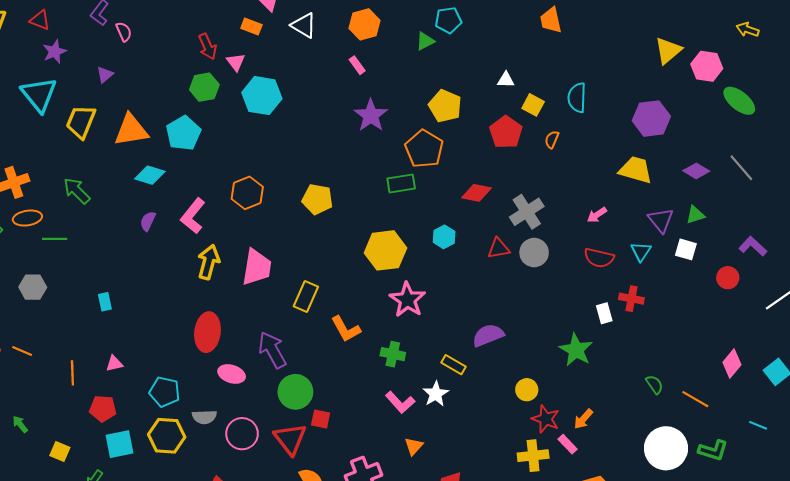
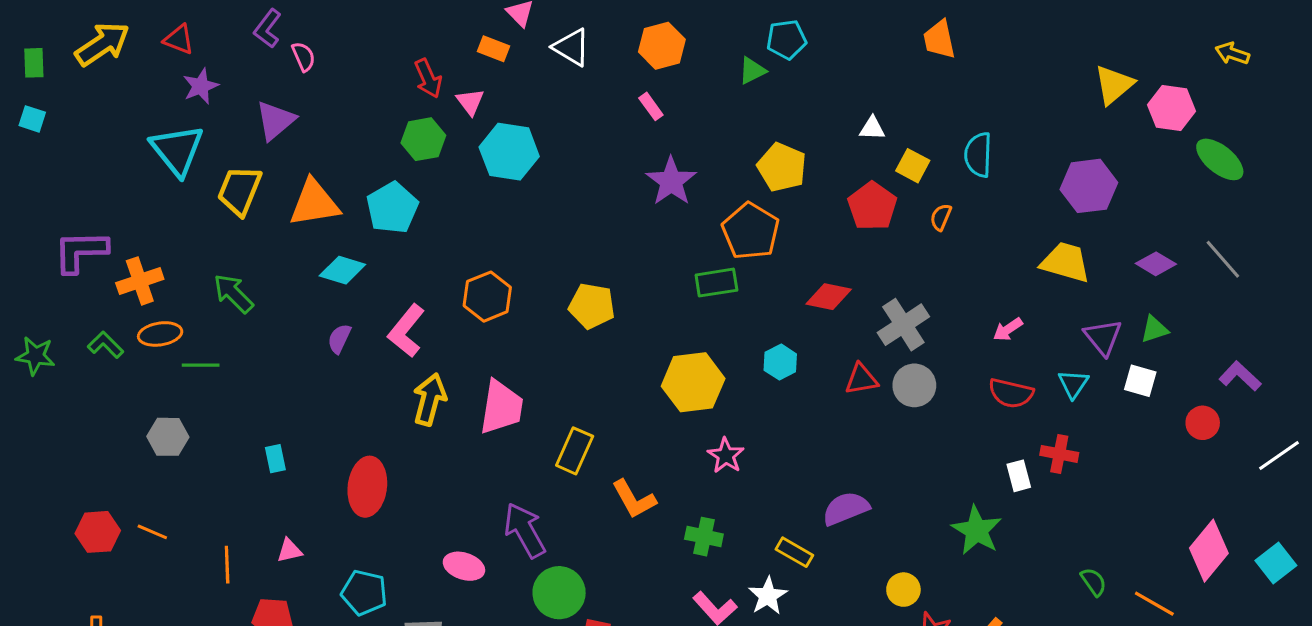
purple triangle: (105, 75) -> (275, 120), size x1.6
pink star: (407, 300) -> (726, 456), size x0.7
red ellipse: (207, 332) -> (367, 487), moved
pink diamond: (732, 364) -> (1209, 551), size x1.4

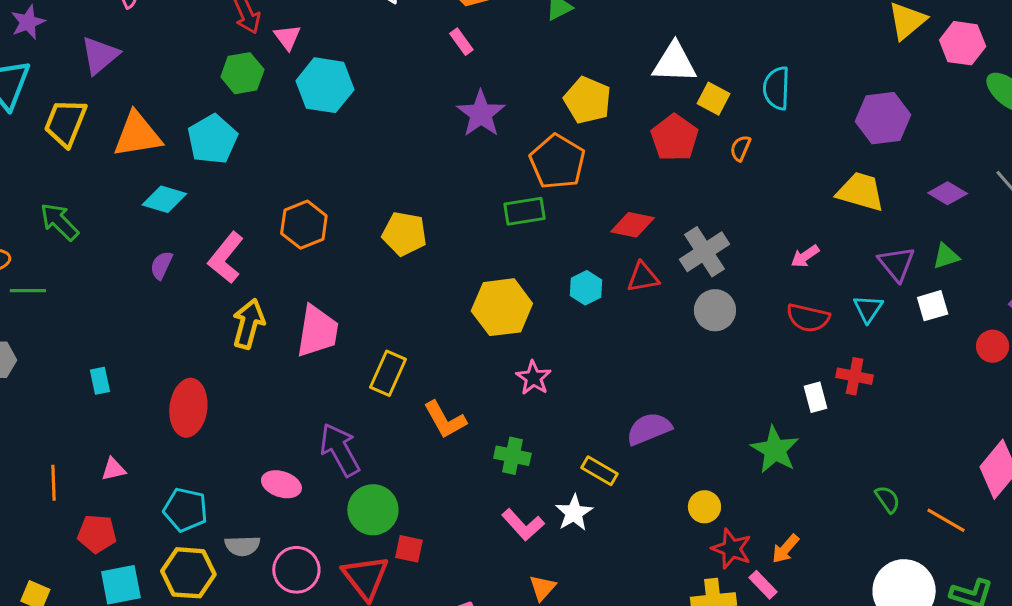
white triangle: (872, 128) -> (674, 63), size x1.8
red triangle: (861, 379) -> (643, 277), moved
white square: (1140, 381) -> (933, 306), turned -32

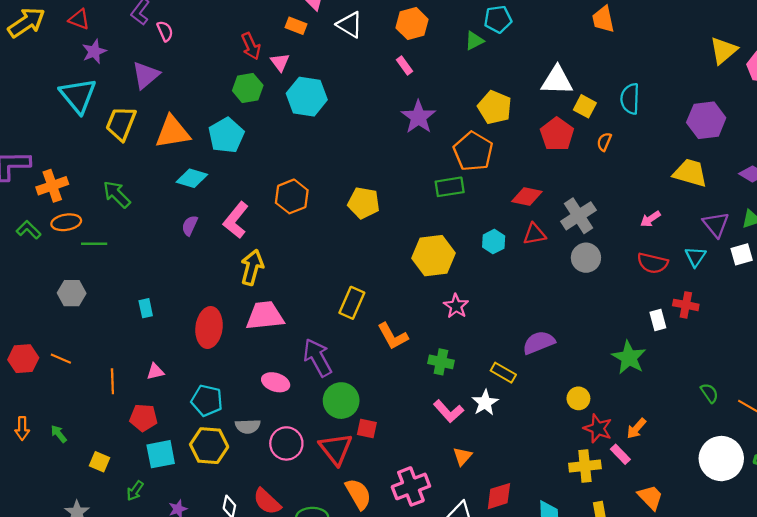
pink trapezoid: (317, 331) -> (265, 316), moved, turned -105

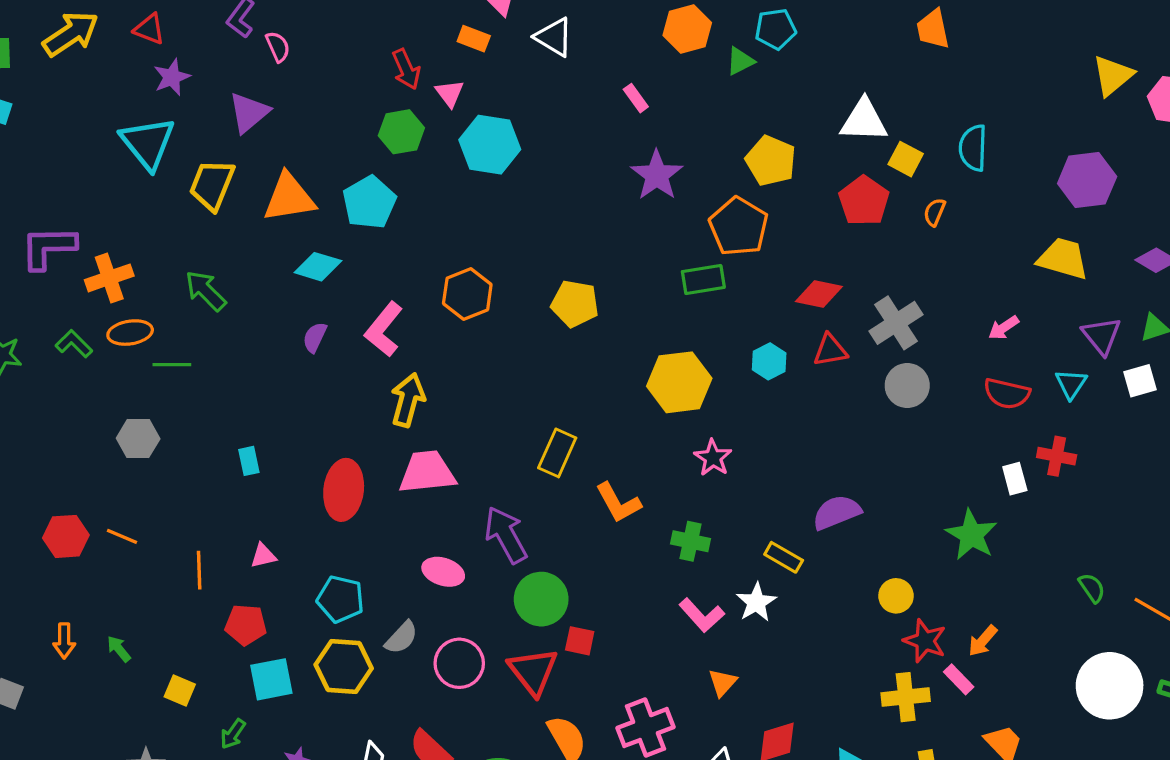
orange hexagon: (412, 24) -> (687, 29), moved
gray semicircle: (248, 426) -> (401, 638), turned -45

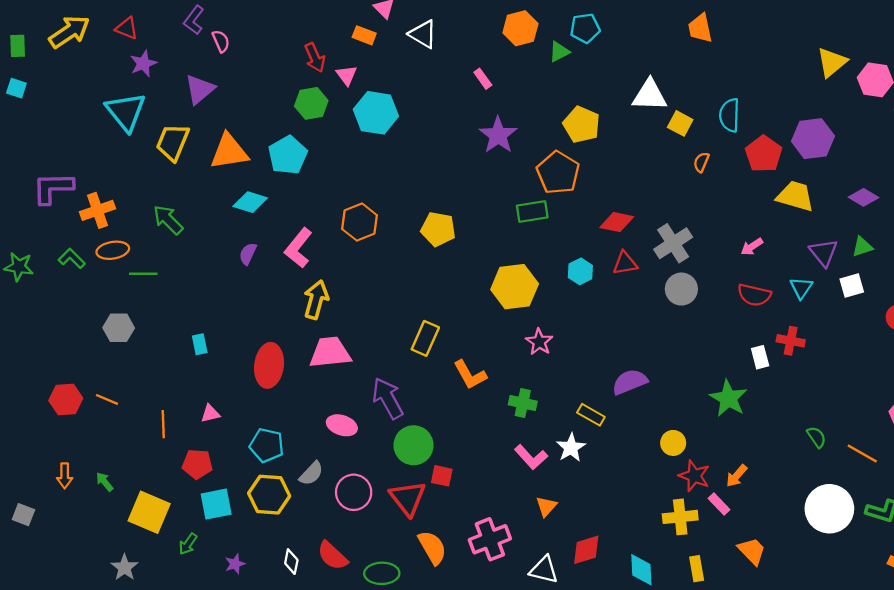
red pentagon: (864, 201) -> (764, 154), moved
yellow square: (180, 691) -> (149, 512), size x1.8

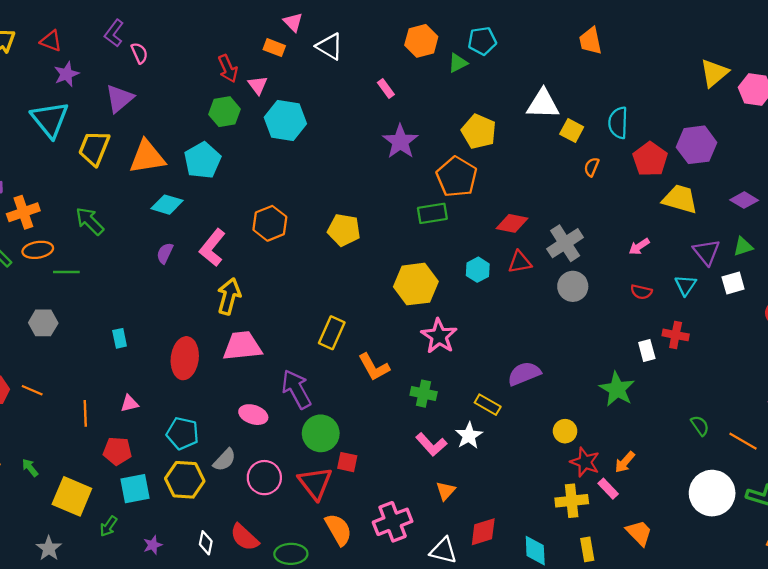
red semicircle: (754, 295) -> (641, 292), size x0.7
pink star: (539, 342) -> (439, 336), size x1.4

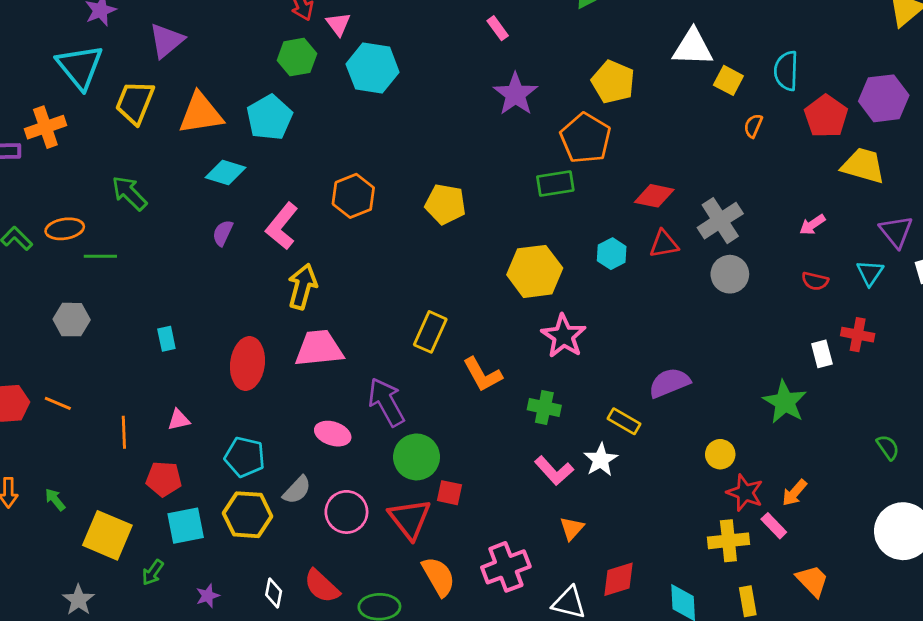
orange cross: (23, 212) -> (45, 127), moved

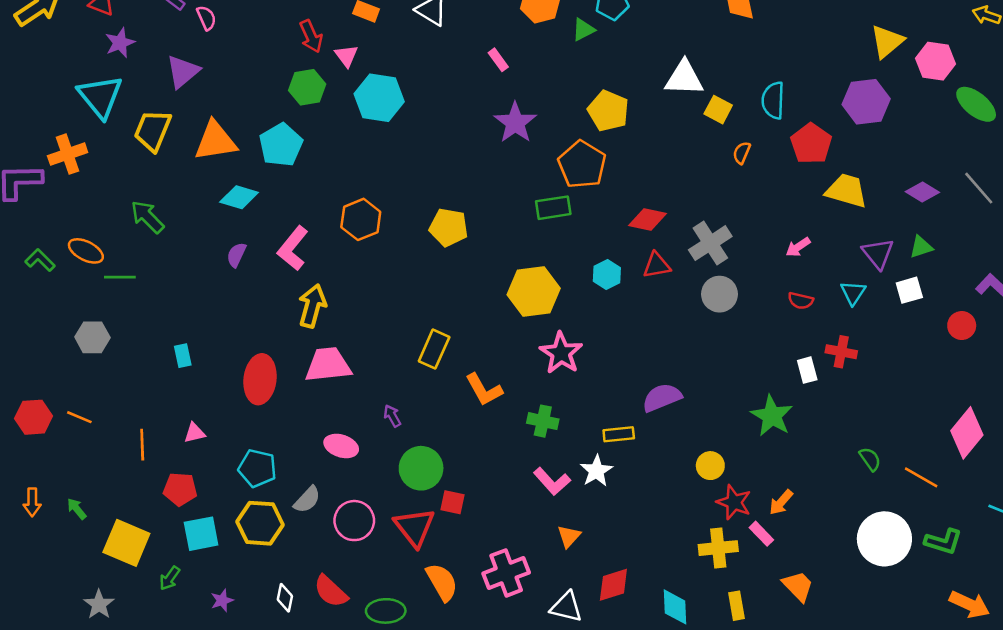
purple hexagon: (884, 98) -> (866, 102), moved
orange ellipse: (65, 229) -> (86, 251), turned 36
purple arrow: (386, 402) -> (392, 416), size x0.5
yellow rectangle: (624, 421) -> (619, 434), turned -36

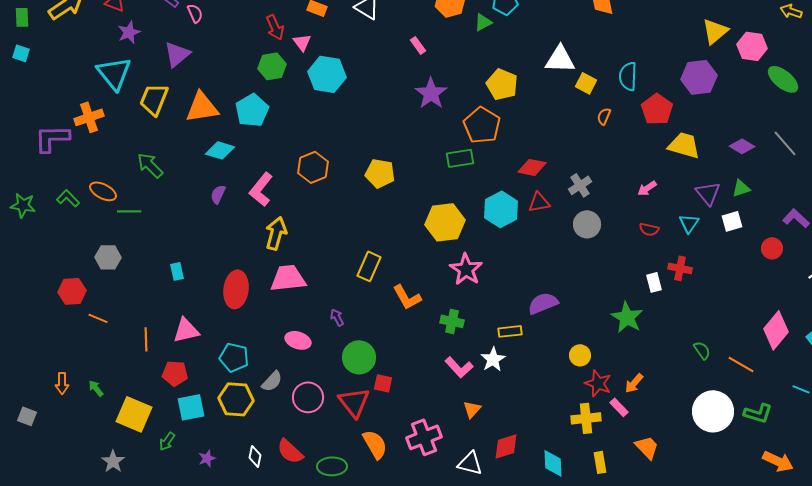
gray cross: (710, 243) -> (580, 185), size x0.7
cyan hexagon: (607, 274) -> (501, 209), size x1.6
red hexagon: (34, 417) -> (72, 291), moved
pink triangle: (195, 433) -> (186, 330), size x1.6

